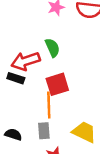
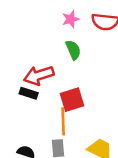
green semicircle: (52, 48) -> (73, 50), moved

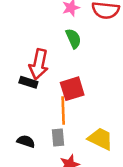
red arrow: (39, 75) -> (39, 64), turned -60

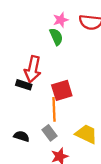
green semicircle: (73, 39) -> (56, 37), moved
gray rectangle: (58, 137) -> (49, 133), turned -32

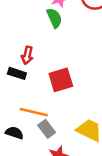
red arrow: (33, 69) -> (27, 55), size x0.6
orange line: (54, 109) -> (34, 112), moved, turned -75

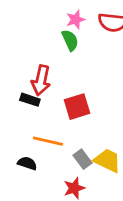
red arrow: (27, 55) -> (41, 80), size x1.5
gray rectangle: (47, 129) -> (82, 159), moved

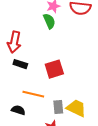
red arrow: (41, 80) -> (14, 42), moved
gray rectangle: (82, 159) -> (58, 107), turned 32

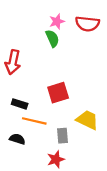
black rectangle: (20, 64) -> (20, 104), moved
yellow trapezoid: (76, 108) -> (87, 120), moved

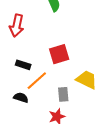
orange line: (34, 121) -> (37, 81), turned -55

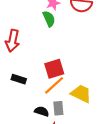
orange line: (37, 81) -> (54, 85), moved
black semicircle: (21, 98) -> (42, 111), moved

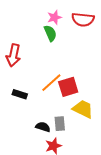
red square: (54, 69) -> (68, 87), moved
orange line: (54, 85) -> (51, 83), moved

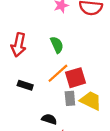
green semicircle: (50, 33) -> (57, 45), moved
gray rectangle: (60, 124) -> (70, 98), moved

